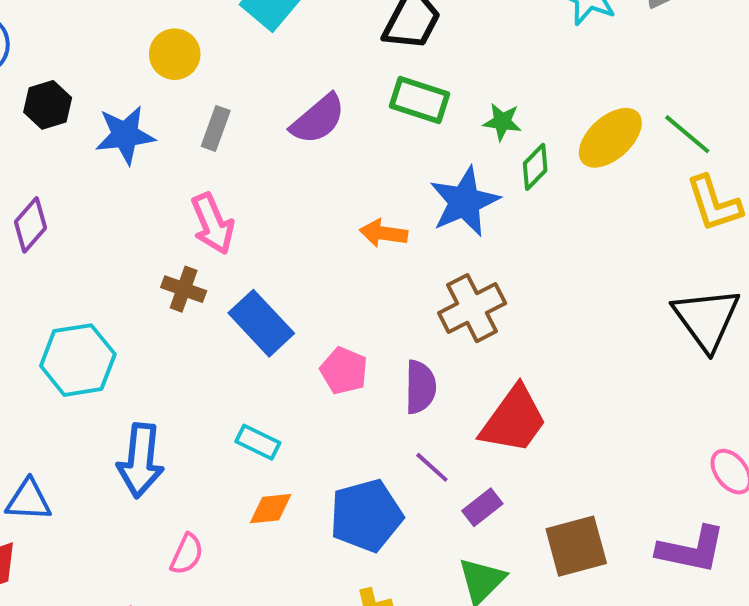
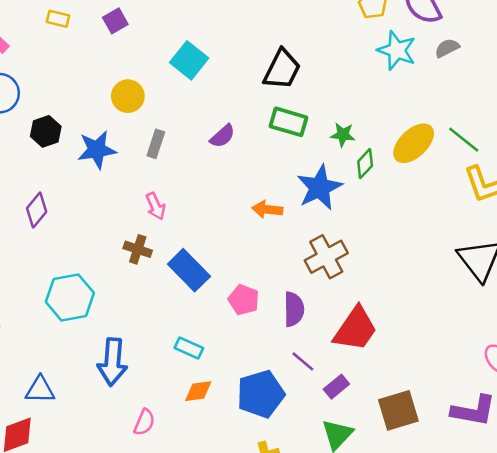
purple semicircle: (318, 119) -> (222, 136), size x0.7
pink arrow: (213, 224) -> (155, 206), size x0.7

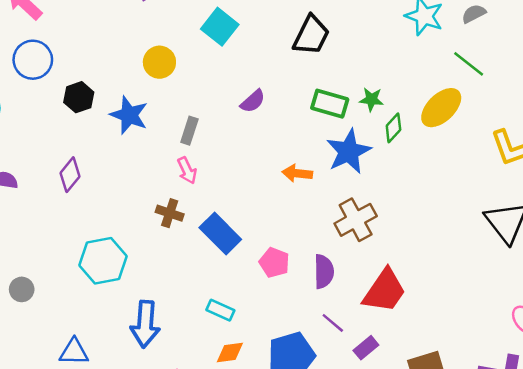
green rectangle: (288, 122) -> (330, 104), moved
green line: (464, 140) -> (469, 64), moved
gray rectangle: (156, 144) -> (189, 131), moved
blue star: (97, 150) -> (129, 115), turned 30

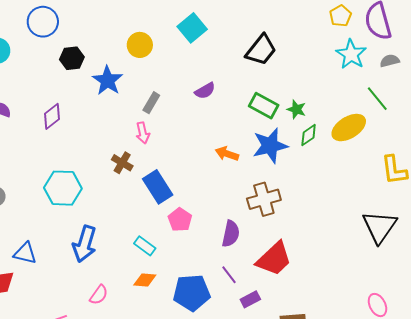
pink pentagon: (274, 262) -> (180, 220), moved

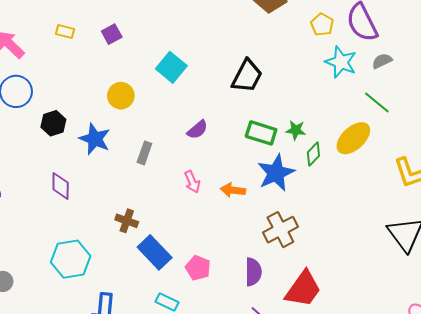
purple diamond: (52, 116) -> (61, 186), moved, turned -40
pink arrow: (143, 133) -> (192, 182), moved
blue rectangle: (158, 187) -> (155, 252), moved

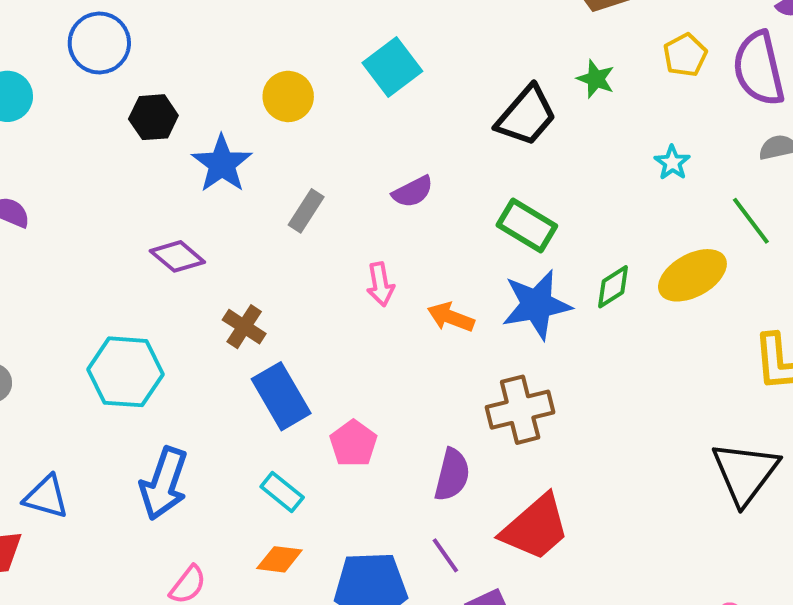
cyan star: (341, 62) -> (672, 163), moved, size x0.6
green star: (296, 130) -> (596, 79), moved
purple diamond: (61, 186) -> (177, 256), moved, turned -64

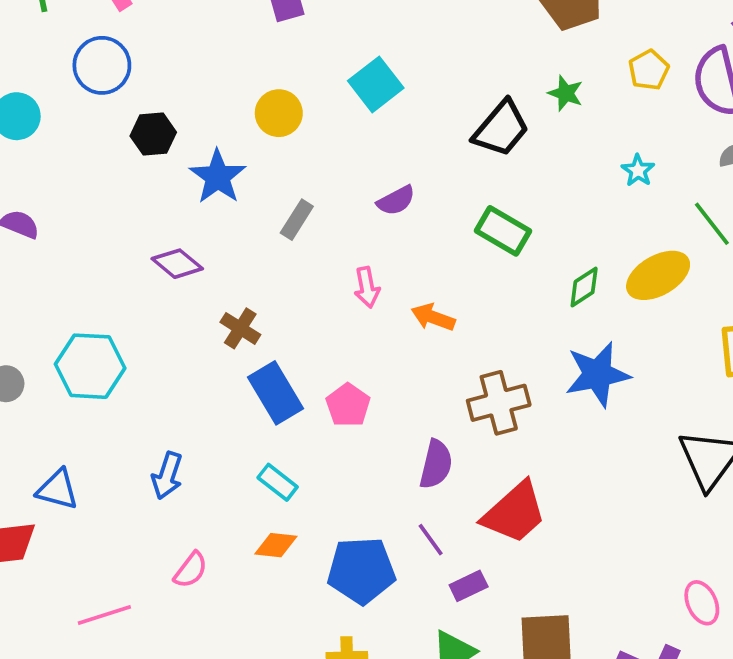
blue star: (536, 305) -> (597, 374), moved
cyan hexagon: (126, 372) -> (90, 366), moved
pink pentagon: (353, 443) -> (348, 405), moved
blue arrow: (164, 483) -> (167, 476), size x0.7

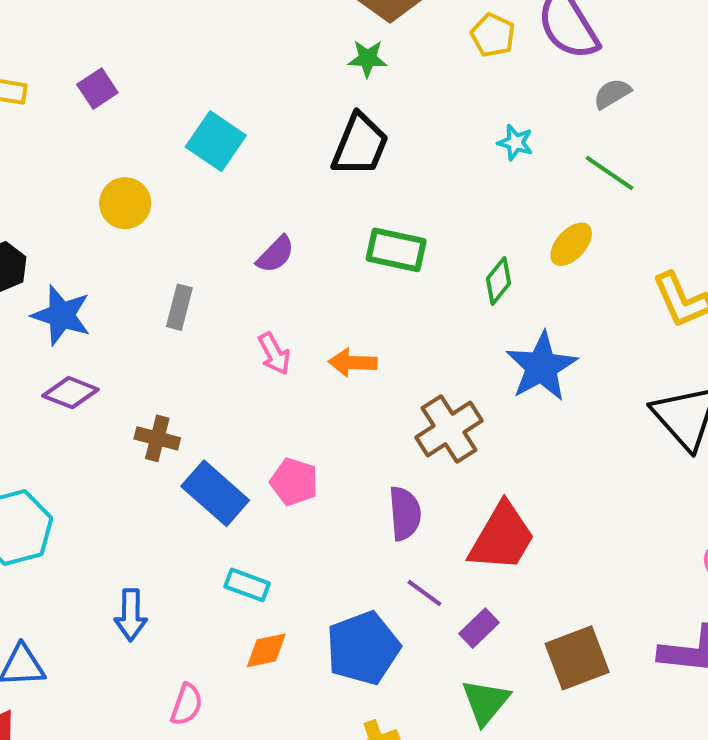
green star: (566, 93) -> (367, 59), moved
blue star: (218, 177) -> (61, 315), moved
yellow ellipse: (658, 275) -> (571, 244), size x0.7

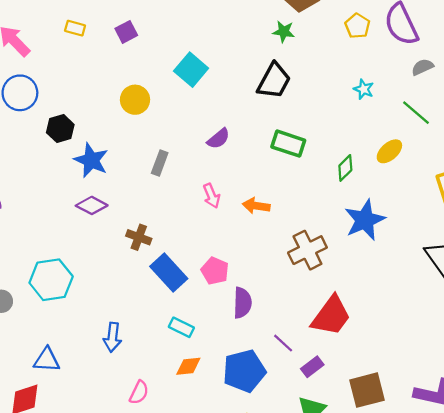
purple semicircle: (405, 513) -> (242, 303), moved

